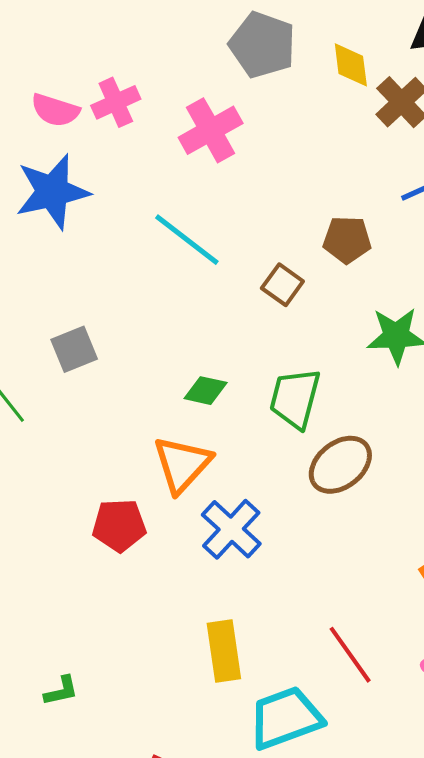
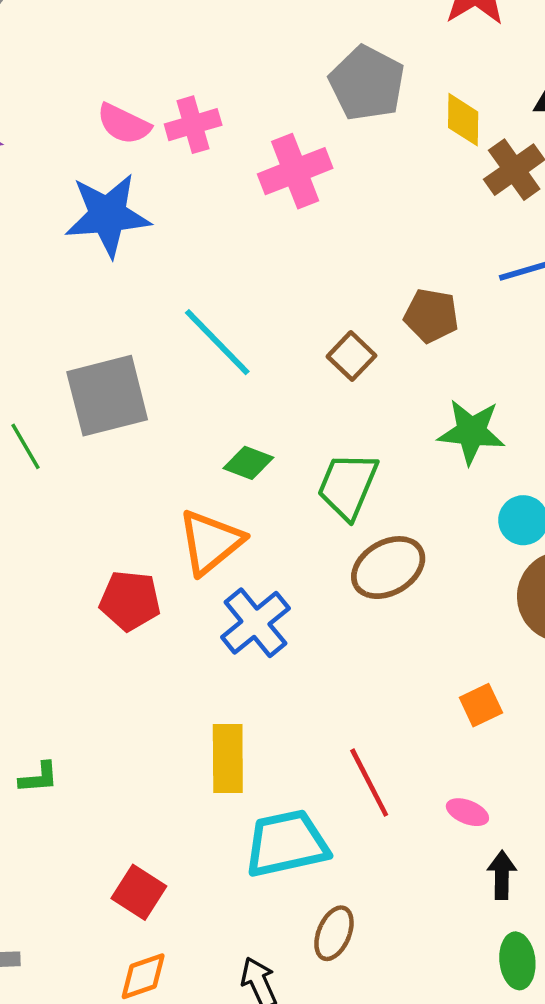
cyan line: (187, 240) -> (217, 342), moved
gray square: (74, 349) -> (107, 396), size x1.6

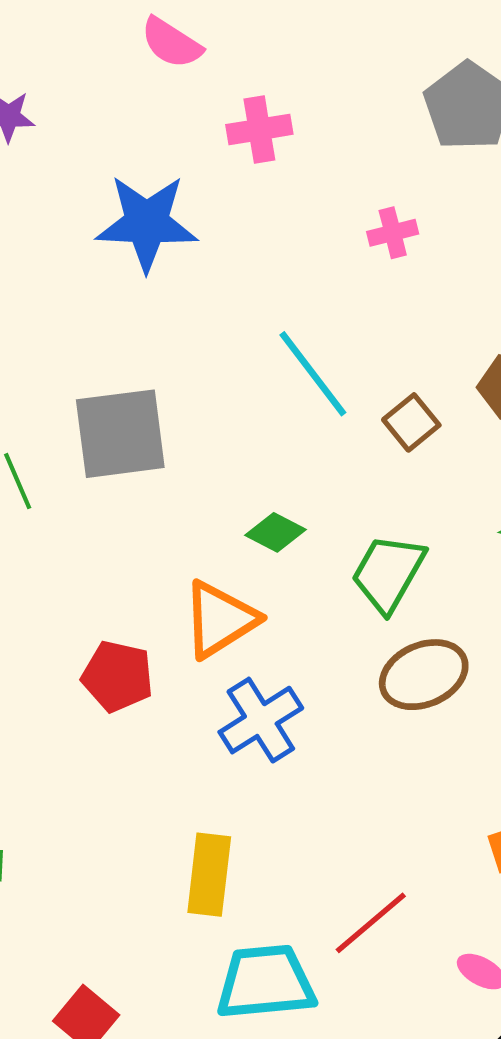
pink semicircle: (124, 124) -> (171, 43), moved
pink cross: (295, 171) -> (393, 233), moved, size x0.6
cyan line: (217, 342) -> (313, 374), moved
red line: (369, 783) -> (371, 923), turned 70

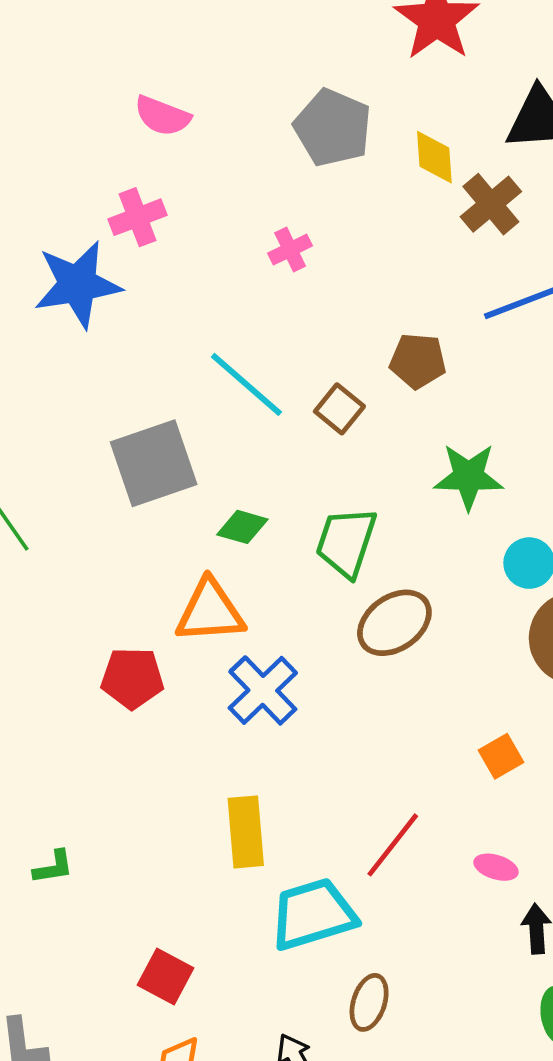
pink semicircle: (171, 43) -> (162, 116), moved
pink cross: (259, 129) -> (138, 217), moved
gray square: (120, 434) -> (154, 463), moved
orange triangle: (220, 619) -> (210, 611), turned 40

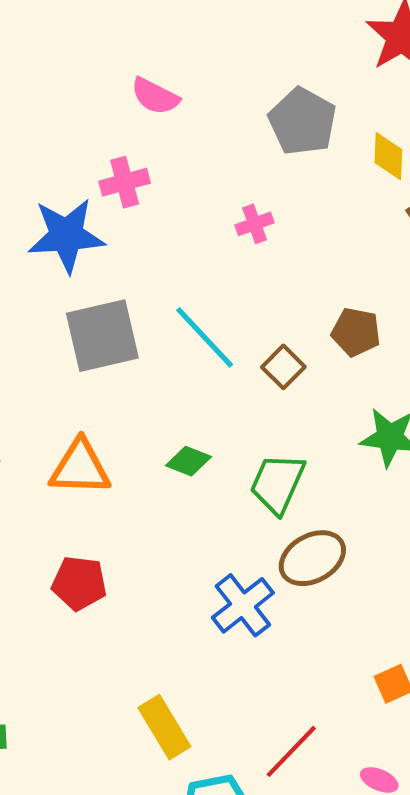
gray square: (154, 463) -> (102, 336), moved
orange triangle: (210, 611) -> (80, 468), moved
blue cross: (263, 690) -> (243, 605), moved
yellow rectangle: (246, 832) -> (164, 727), turned -32

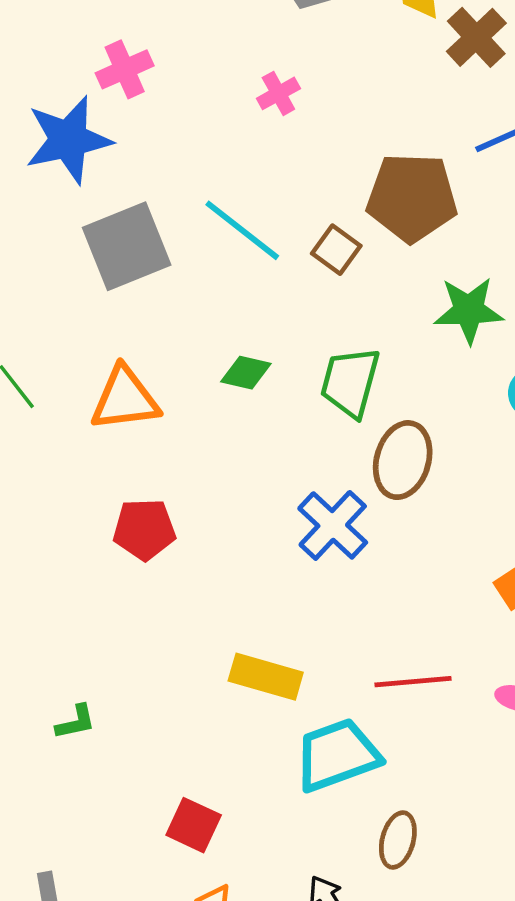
brown pentagon: (356, 332) -> (412, 198), size x1.6
brown ellipse: (312, 558) -> (403, 460), turned -36
yellow rectangle: (164, 727) -> (266, 677), turned -34
red line: (291, 751) -> (413, 682), turned 50

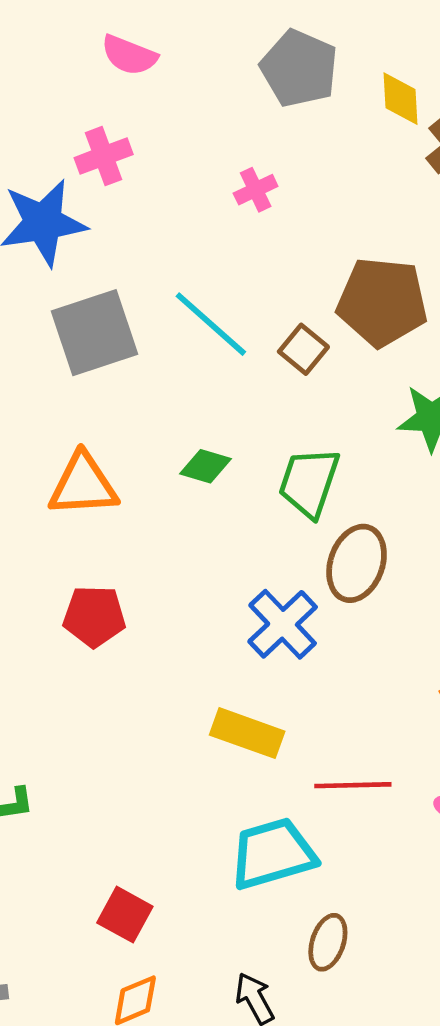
yellow rectangle: (266, 677) -> (247, 733), moved

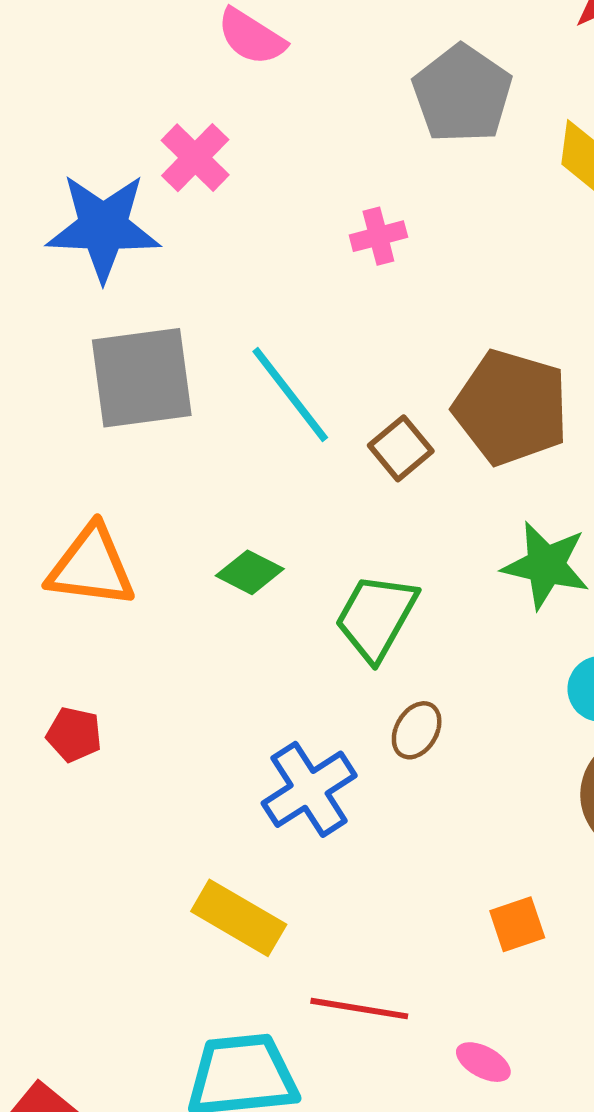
pink cross: (104, 156) -> (195, 158), turned -36
brown ellipse: (357, 563) -> (417, 730), size x0.6
red pentagon: (94, 616) -> (74, 735), size x0.7

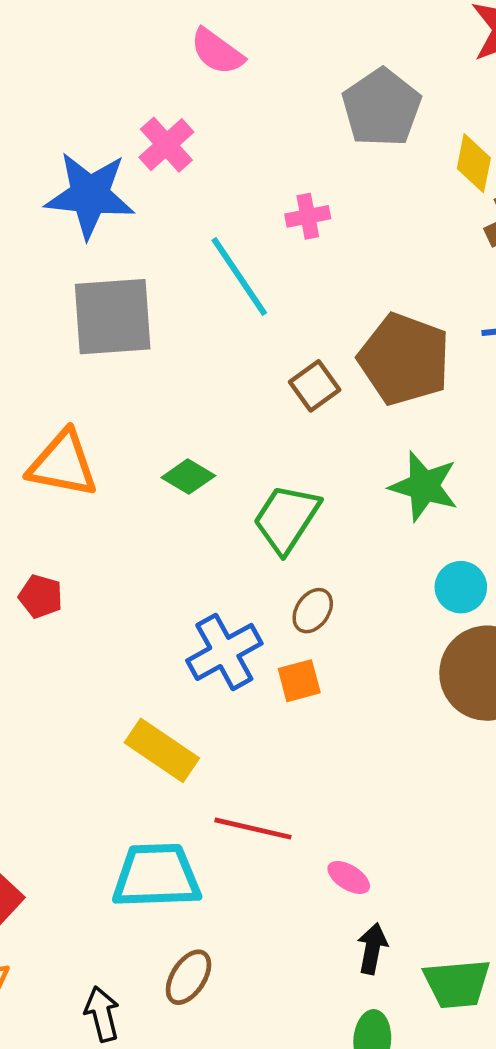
cyan line: (290, 395) -> (239, 276), moved
orange square: (517, 924) -> (299, 681), moved

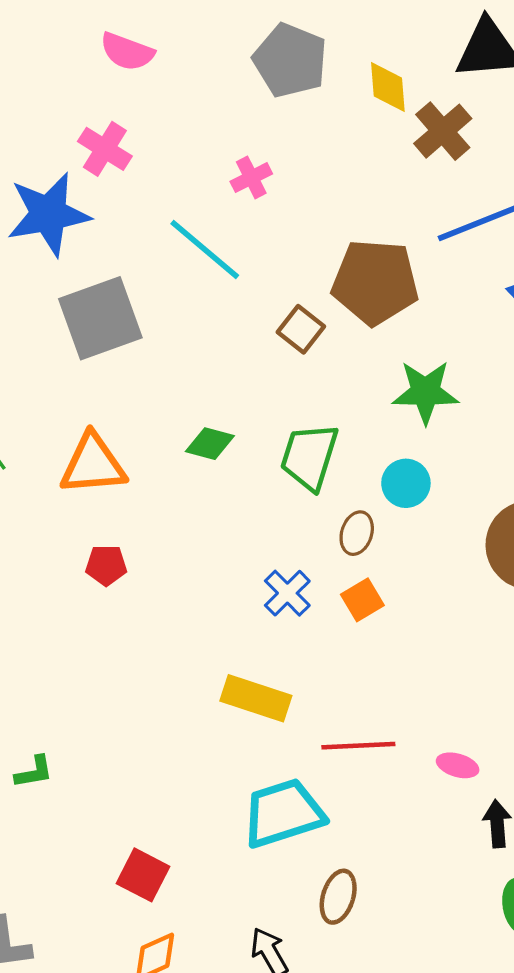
cyan circle: (461, 587) -> (406, 483), moved
red pentagon: (41, 596) -> (106, 565), moved
blue cross: (224, 652) -> (287, 593), size x0.7

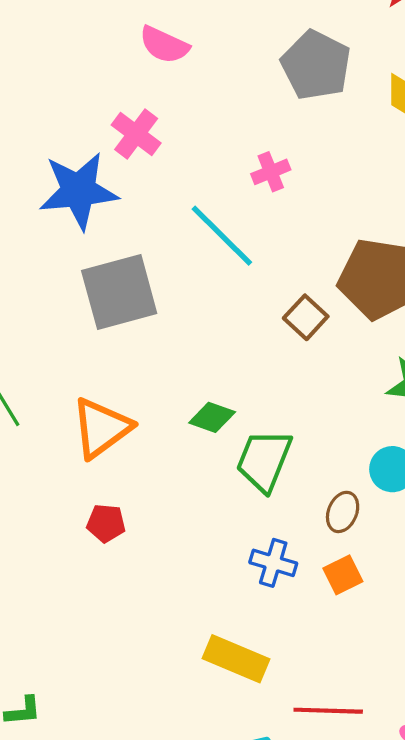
green trapezoid: (309, 457) -> (264, 460), moved
orange triangle: (93, 464) -> (101, 428), turned -36
blue cross: (287, 593) -> (273, 563), turned -33

